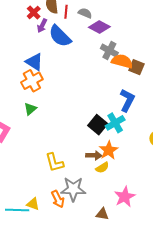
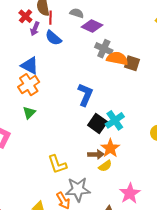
red line: (66, 12) -> (50, 18), moved
blue semicircle: (60, 36) -> (53, 38), size x0.7
blue L-shape: (127, 100) -> (85, 95), moved

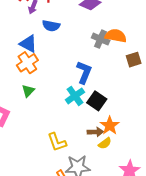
blue semicircle: (53, 38) -> (51, 26), moved, turned -30
gray cross: (104, 49) -> (101, 39), moved
brown square: (132, 63) -> (134, 60), moved, turned -35
cyan cross: (115, 120) -> (75, 96), moved

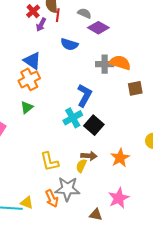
blue semicircle: (51, 26) -> (69, 44), moved
gray cross: (101, 39) -> (105, 64), turned -30
orange star: (110, 126) -> (120, 158), moved
yellow semicircle: (105, 143) -> (81, 166), moved, turned 144

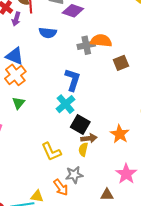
black square: (94, 125) -> (80, 125), moved
gray star: (67, 189) -> (74, 175), size x0.7

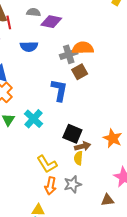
brown square: (121, 63) -> (80, 72), moved
cyan cross: (66, 104) -> (34, 119), moved
orange arrow: (61, 187) -> (50, 186), moved, turned 54

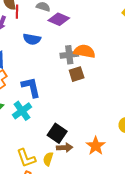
blue L-shape: (59, 90) -> (31, 87), moved, turned -35
yellow semicircle: (78, 158) -> (48, 159), moved

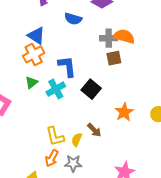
black square: (57, 133) -> (91, 89), moved
orange star: (96, 146) -> (124, 112), moved
brown arrow: (65, 148) -> (94, 130), turned 42

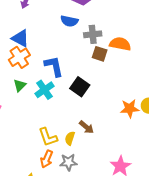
blue semicircle: (73, 19) -> (69, 21), moved
orange semicircle: (124, 36) -> (120, 44), moved
brown square: (114, 58) -> (100, 54), turned 35
orange star: (124, 112) -> (130, 109), moved, turned 30

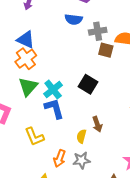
blue L-shape: (54, 66) -> (54, 108), moved
green triangle: (20, 85) -> (28, 87), size x1.5
brown arrow: (86, 127) -> (97, 124), turned 35
yellow L-shape: (48, 137) -> (34, 137), moved

